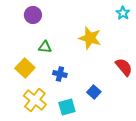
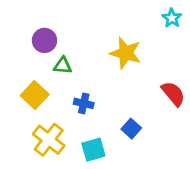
purple circle: (33, 15) -> (44, 40), moved

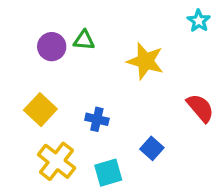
green triangle: (63, 66) -> (84, 40), moved

